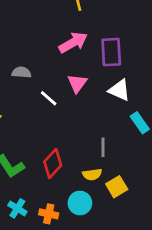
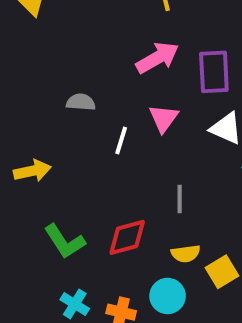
white line: (49, 98) -> (121, 141), turned 66
gray line: (103, 147) -> (180, 199), moved
red diamond: (53, 164) -> (127, 237), turned 32

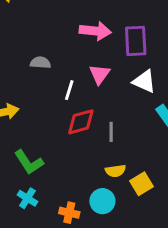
pink arrow: (157, 58) -> (95, 31), turned 36
red diamond: (127, 237) -> (81, 122), moved
cyan cross: (75, 304) -> (27, 198), moved

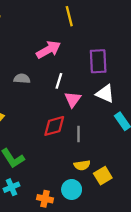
pink arrow: (95, 31) -> (48, 50), moved, turned -35
pink triangle: (100, 74) -> (73, 99), moved
white line: (69, 90) -> (59, 81), moved
cyan cross: (27, 198) -> (12, 187), turned 35

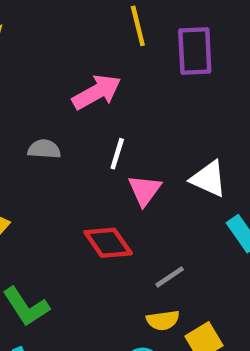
purple rectangle: (98, 61) -> (195, 51), moved
red diamond: (54, 126) -> (108, 243), turned 70
gray line: (79, 134) -> (170, 277), moved, turned 56

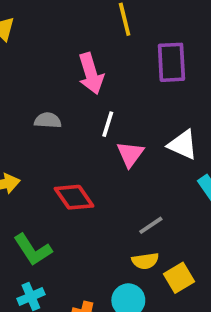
purple rectangle: (195, 51) -> (171, 62), moved
pink arrow: (97, 92) -> (91, 74), turned 102
red diamond: (108, 243) -> (74, 197), moved

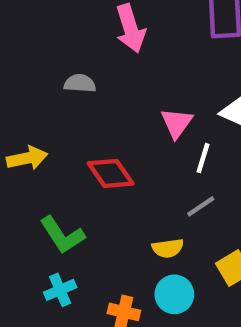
white line: (108, 124) -> (203, 158), moved
yellow semicircle: (145, 261) -> (168, 248), moved

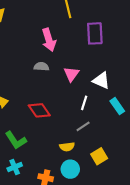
gray semicircle: (80, 83) -> (41, 67), moved
pink triangle: (177, 123) -> (71, 74), moved

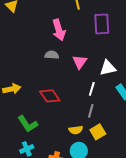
white triangle: (101, 80) -> (108, 68), turned -36
gray line: (83, 126) -> (91, 111), turned -40
yellow square: (99, 156) -> (98, 132), moved

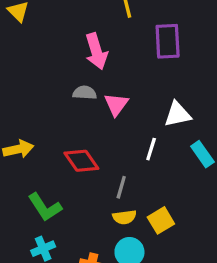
pink triangle: (80, 62) -> (116, 104), moved
gray line: (91, 111) -> (121, 187), moved

